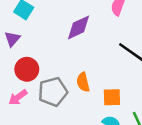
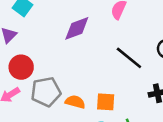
orange semicircle: (83, 82) -> (75, 102), moved, turned 114

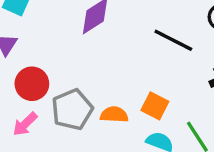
orange square: (106, 102) -> (155, 106), turned 36

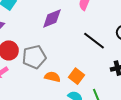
gray pentagon: (72, 110) -> (34, 57), moved

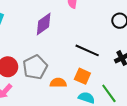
black line: (94, 41) -> (87, 50), moved

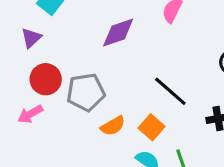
orange semicircle: (58, 83) -> (113, 126), turned 133

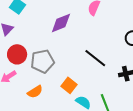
orange semicircle: (113, 126) -> (35, 92), moved
orange square: (152, 127) -> (69, 85), moved

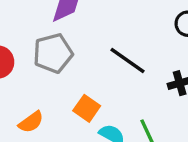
gray pentagon: (42, 61) -> (53, 53), moved

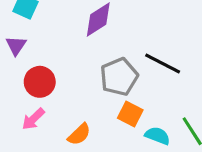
gray pentagon: (53, 53) -> (119, 77), moved

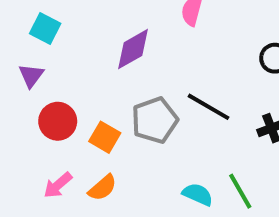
orange square: (130, 114) -> (105, 137), moved
pink arrow: (33, 119) -> (58, 185), moved

